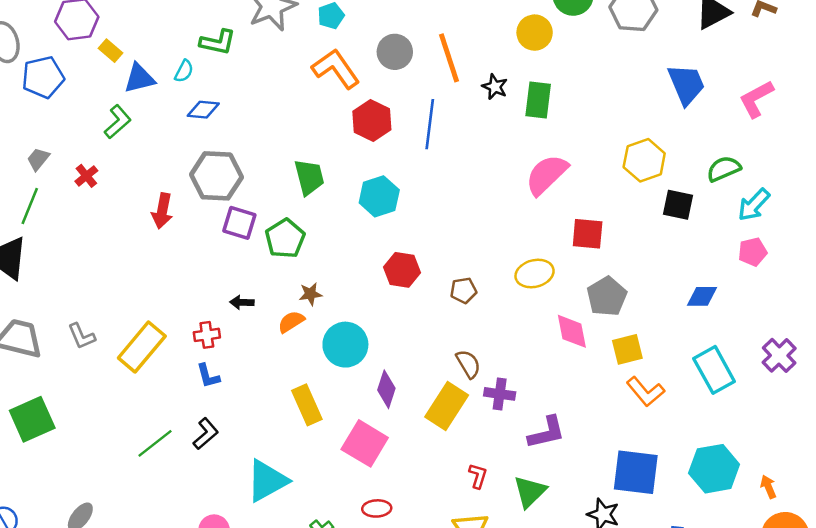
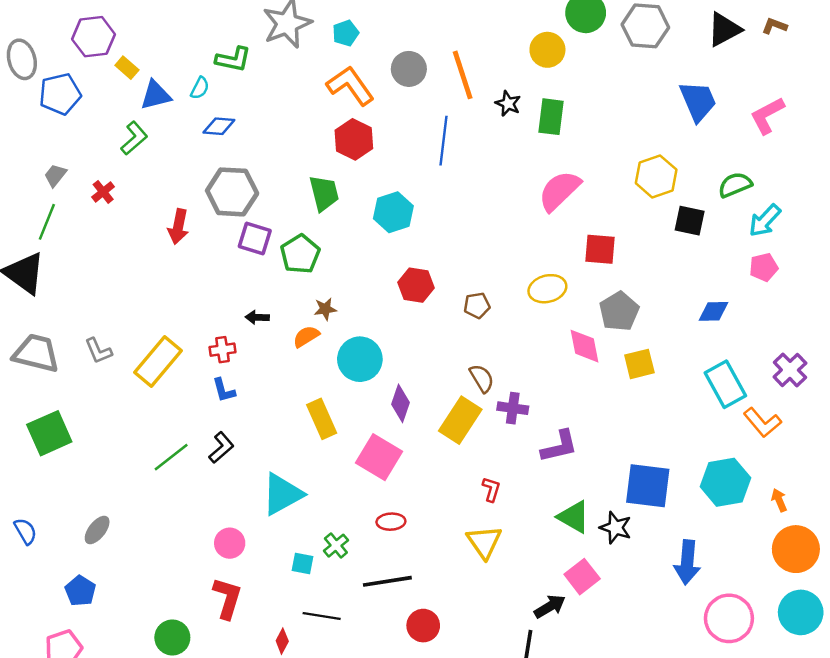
red hexagon: (372, 120) -> (354, 139), moved
orange L-shape: (645, 392) -> (762, 422), moved
green triangle: (530, 492) -> (574, 517), moved, turned -45

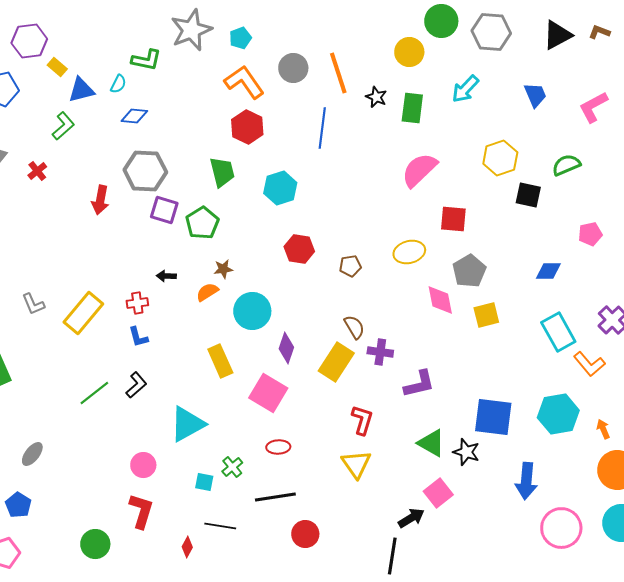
blue trapezoid: (698, 101) -> (535, 95), size x0.7
cyan arrow: (765, 221) -> (465, 89), moved
red L-shape: (491, 489) -> (362, 420), size x1.4

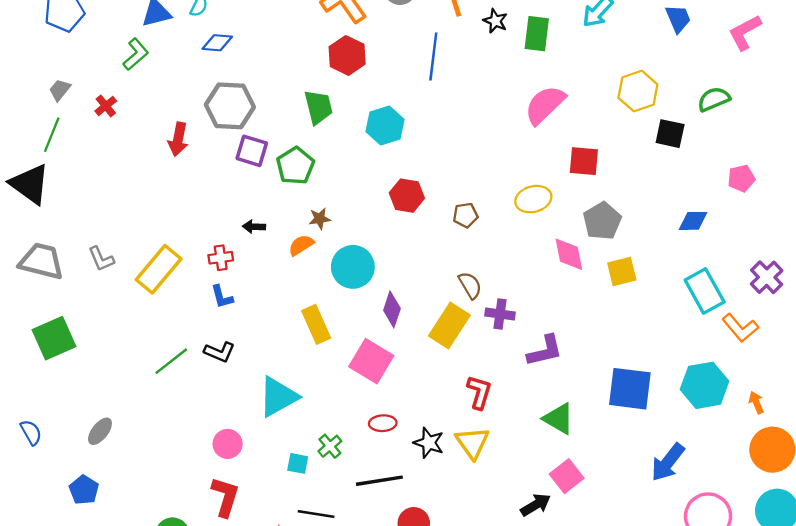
black L-shape: (136, 385) -> (220, 352), turned 64
black star: (466, 452) -> (429, 443), moved
blue arrow: (526, 481) -> (668, 462), turned 33

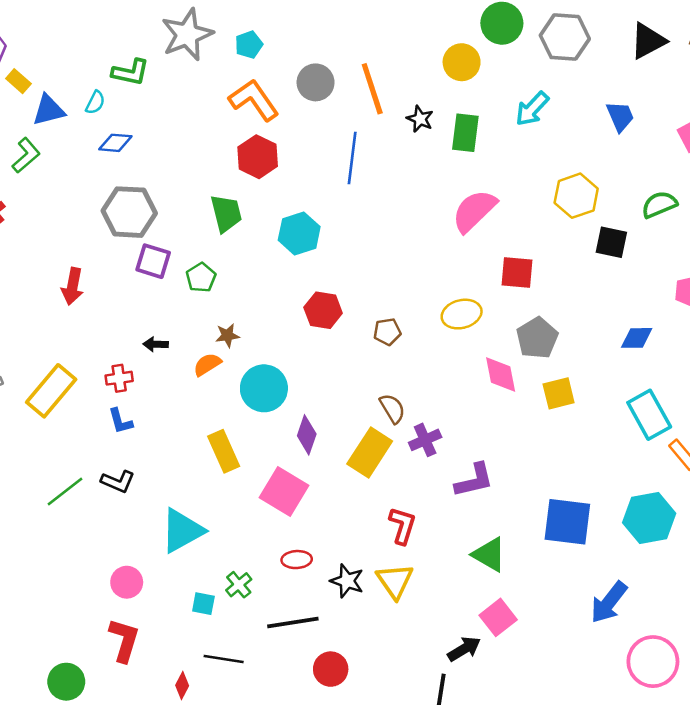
red arrow: (178, 139) -> (73, 286), moved
green pentagon: (295, 166) -> (201, 278), size x0.7
purple cross: (500, 314) -> (425, 440), turned -32

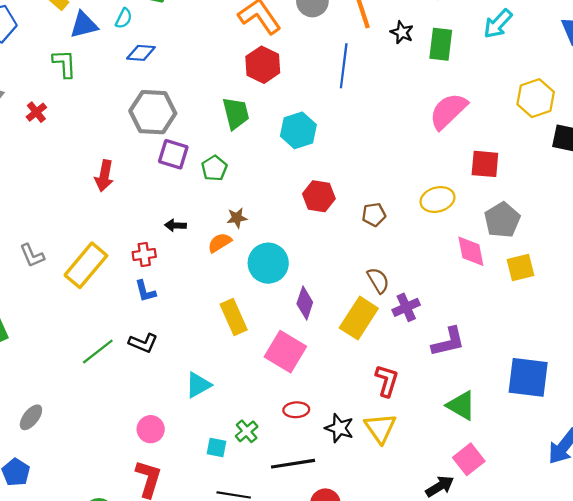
green L-shape: (26, 155) -> (64, 64), turned -52
cyan triangle: (182, 531) -> (198, 385), size x0.7

